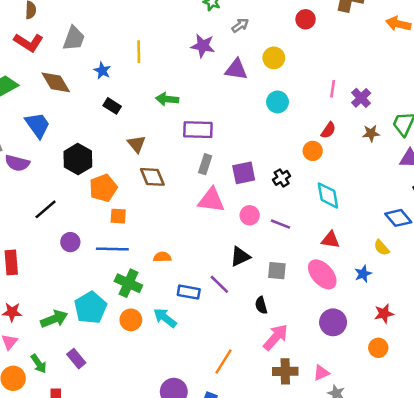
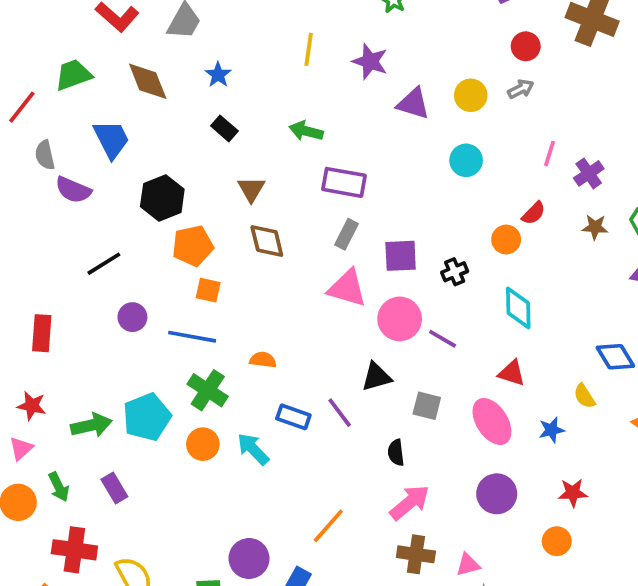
gray arrow: (240, 25) -> (521, 89), moved
yellow line: (139, 52) -> (309, 49), moved
pink circle: (250, 215) -> (400, 319), size x1.5

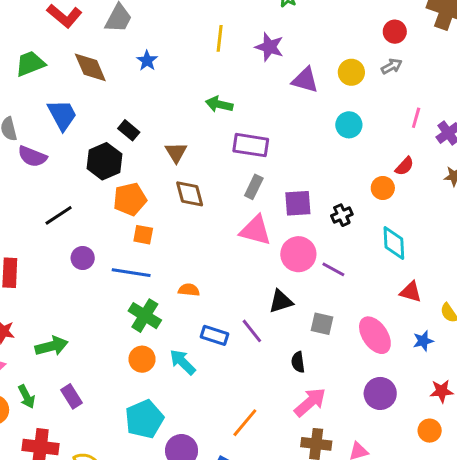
black rectangle: (224, 128) -> (129, 130), moved
red triangle: (512, 373) -> (411, 292), moved
cyan pentagon: (147, 417) -> (144, 419), moved

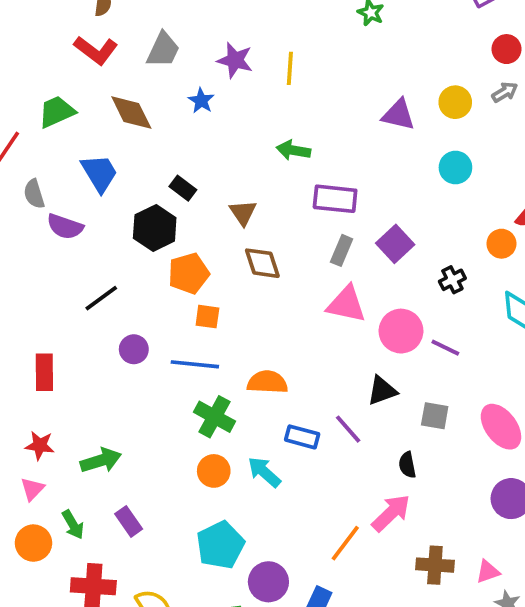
purple star: (269, 47) -> (235, 60), moved
purple square: (298, 203) -> (395, 244), moved, turned -36
orange semicircle: (189, 290) -> (267, 382), size x1.5
pink arrow: (310, 402) -> (391, 513), moved

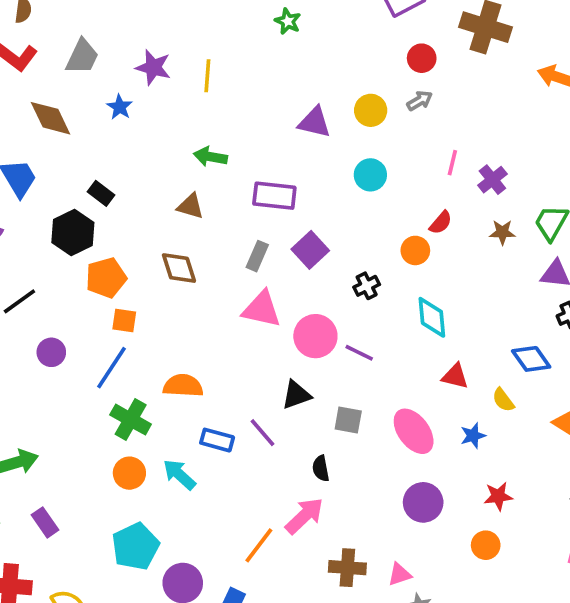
purple rectangle: (335, 199) -> (274, 196), moved
brown triangle: (243, 213) -> (190, 206), moved, turned -40
blue line: (195, 364) -> (112, 368), turned -63

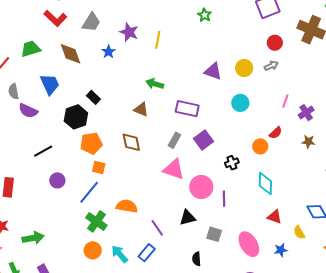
purple line: (359, 353) -> (224, 199), turned 56
purple line: (263, 433) -> (157, 228), moved
blue rectangle: (217, 440) -> (147, 253), moved, turned -72

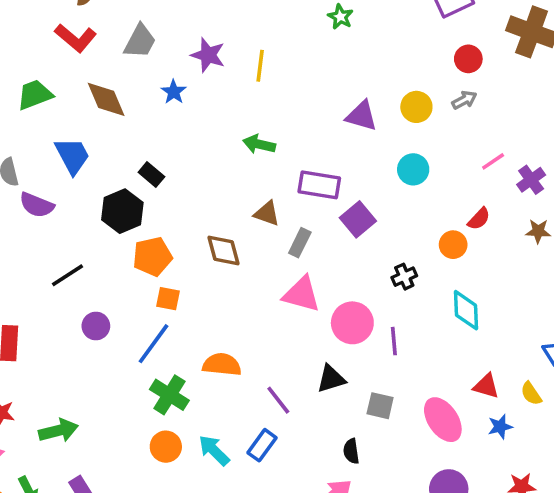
pink line: (285, 101) -> (493, 161), turned 40
brown triangle: (141, 109) -> (267, 213), moved
purple square: (203, 140) -> (358, 219), moved
red triangle: (275, 217) -> (486, 386), moved

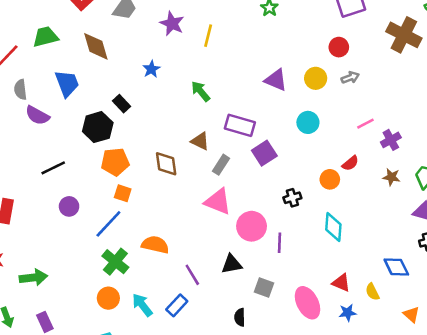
red circle: (468, 59) -> (339, 47), moved
blue star: (174, 92) -> (151, 69), moved
green arrow: (259, 144) -> (201, 91), turned 30

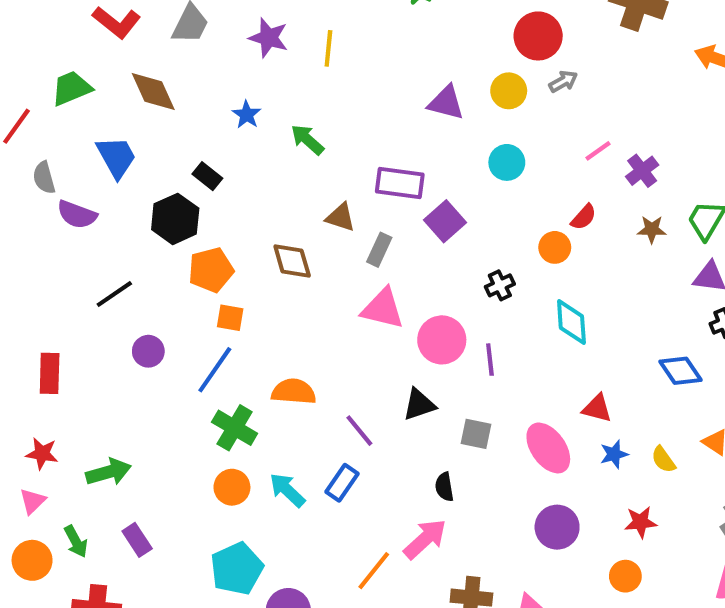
red circle: (339, 47) -> (538, 36), size x1.5
green arrow: (201, 91) -> (307, 140), moved
yellow semicircle: (372, 292) -> (663, 460), moved

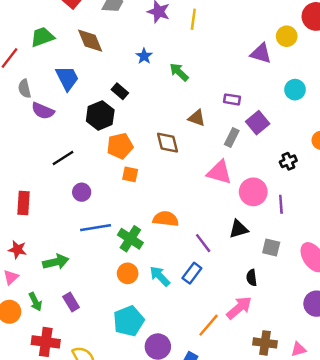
yellow circle: (509, 91) -> (287, 36), moved
purple rectangle: (400, 183) -> (232, 99), size x0.6
gray rectangle: (379, 250) -> (232, 138), moved
blue line: (215, 370) -> (96, 228), moved, turned 44

